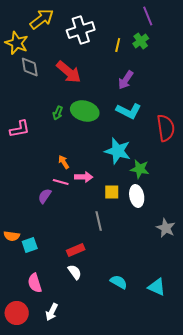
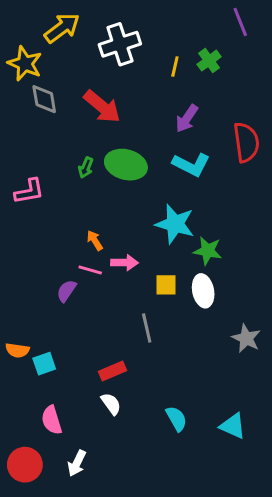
purple line: (148, 16) -> (240, 22), moved
red semicircle: (166, 128) -> (246, 142), moved
cyan semicircle: (119, 282) -> (176, 419), turned 30

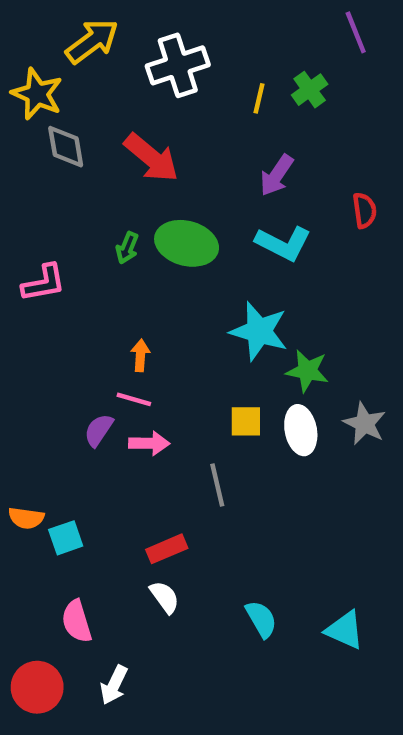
red semicircle: (246, 142) -> (365, 210), size x0.6
orange arrow: (95, 240) -> (140, 355), turned 36
pink arrow: (124, 263) -> (149, 443), moved
gray star: (246, 338) -> (365, 424), moved

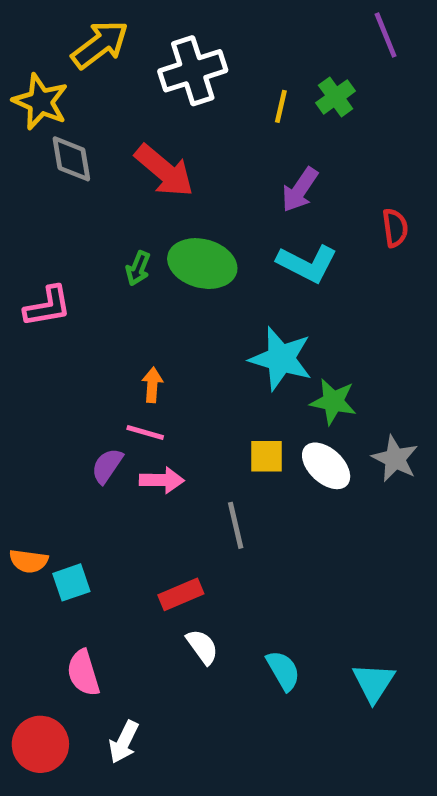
white ellipse: (301, 430) -> (326, 466), turned -36
white semicircle: (165, 597) -> (202, 647), moved
cyan triangle: (345, 630) -> (374, 682), turned 39

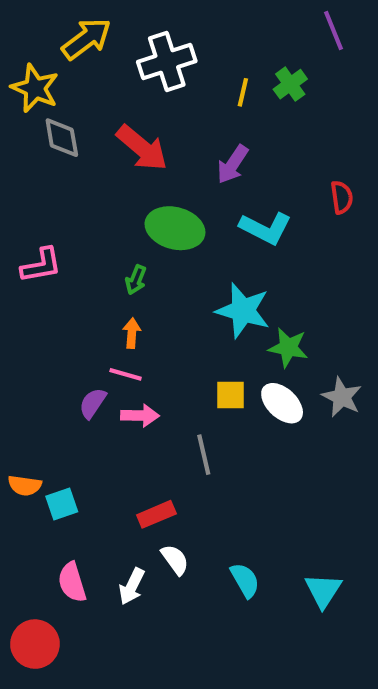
purple arrow: (300, 190) -> (233, 164), moved
green arrow: (138, 268) -> (136, 280), moved
white arrow: (124, 742) -> (132, 586), moved

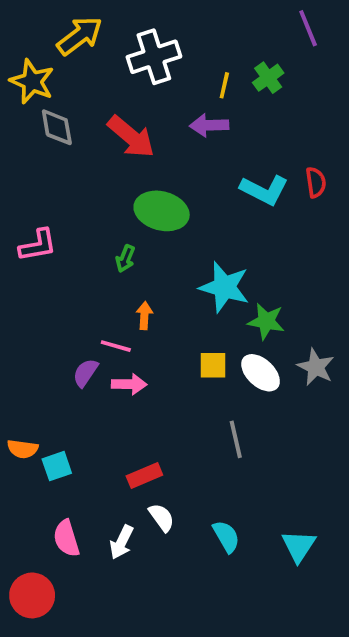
purple arrow: (233, 164) -> (209, 125), moved, turned 54
cyan L-shape: (266, 228) -> (264, 190), moved
orange arrow: (132, 333) -> (144, 316), moved
gray line: (204, 455) -> (236, 439), moved

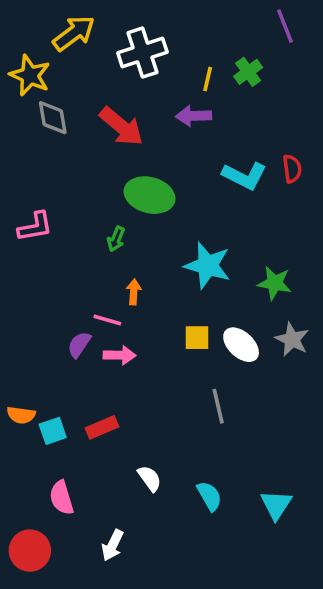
green star: (266, 321) -> (274, 283), moved
red rectangle: (144, 476) -> (102, 427), moved
white arrow: (122, 542) -> (113, 545), moved

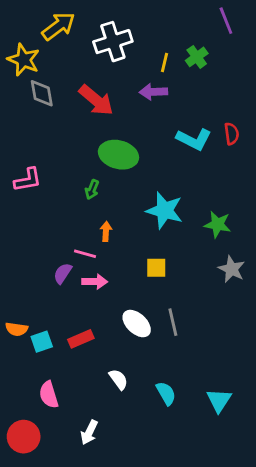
white ellipse: (241, 345) -> (137, 324), moved

